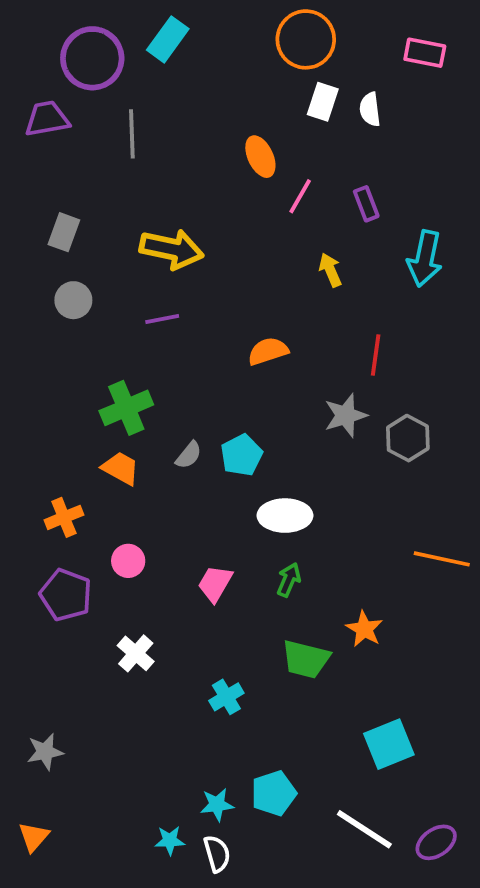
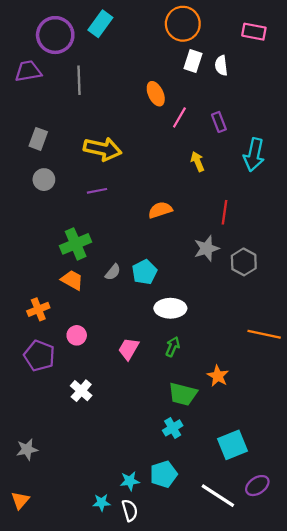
cyan cross: (226, 697) -> (173, 428), moved
purple ellipse: (436, 842) -> (257, 486), moved

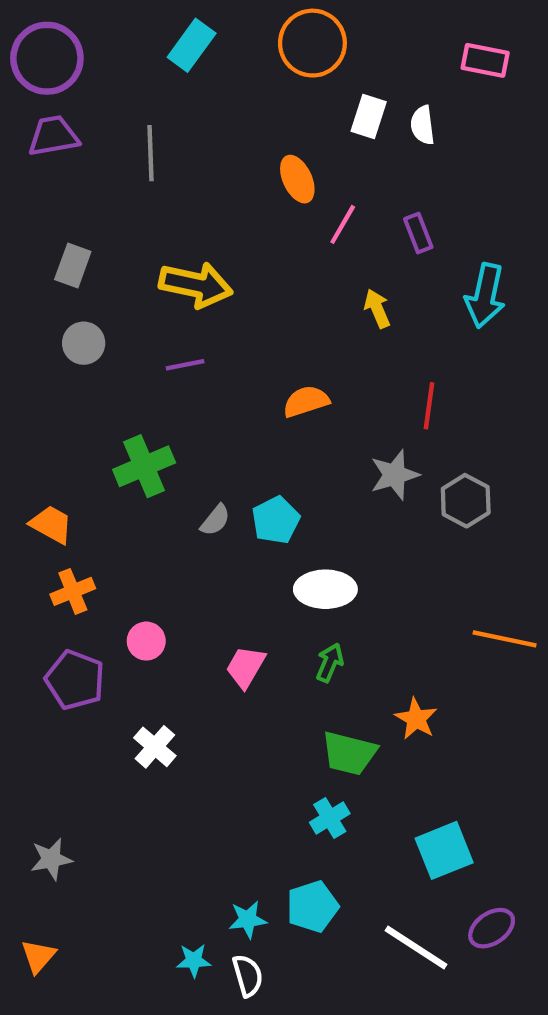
orange circle: (183, 24) -> (312, 43), moved
purple circle: (55, 35) -> (47, 58), moved
orange trapezoid: (72, 280) -> (51, 524), moved

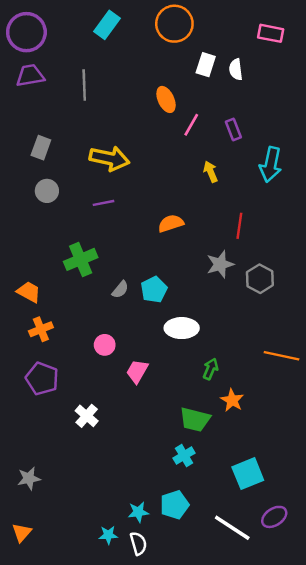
pink circle: (146, 641) -> (105, 345), moved
green arrow: (330, 663) -> (211, 369), moved

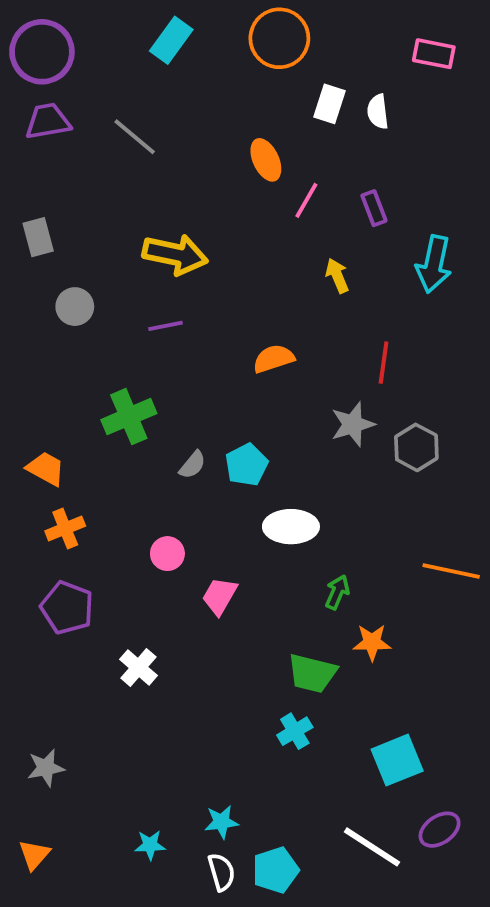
gray line: (84, 85) -> (135, 137), turned -48
gray rectangle: (41, 148) -> (38, 237), moved, turned -35
orange star: (232, 400) -> (372, 642), turned -30
cyan pentagon: (174, 505) -> (276, 870), moved
cyan star: (108, 535) -> (150, 845), moved

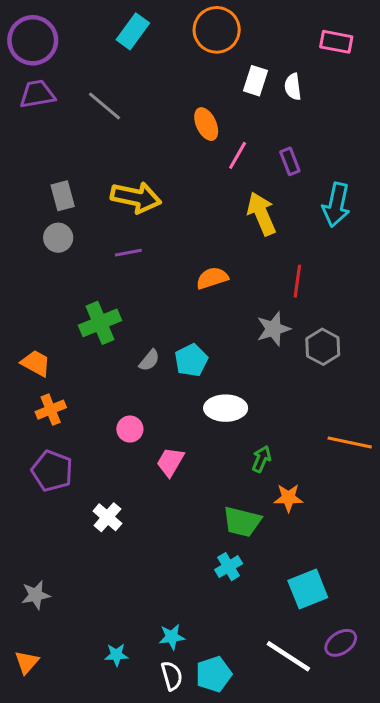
gray rectangle: (38, 237) -> (63, 196), moved
yellow arrow: (337, 276) -> (261, 214), size x1.6

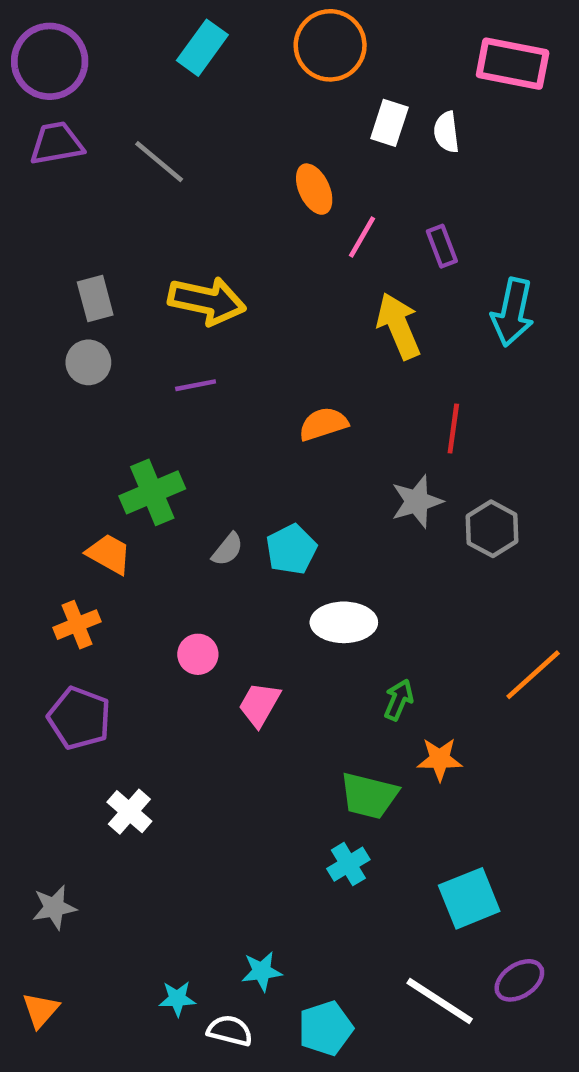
pink rectangle: (336, 42) -> (513, 64), size x1.4
orange trapezoid: (36, 363) -> (109, 554), moved
orange line: (350, 442) -> (533, 675), turned -54
white cross: (107, 517) -> (129, 812), moved
white semicircle: (172, 676) -> (230, 1031), moved, turned -60

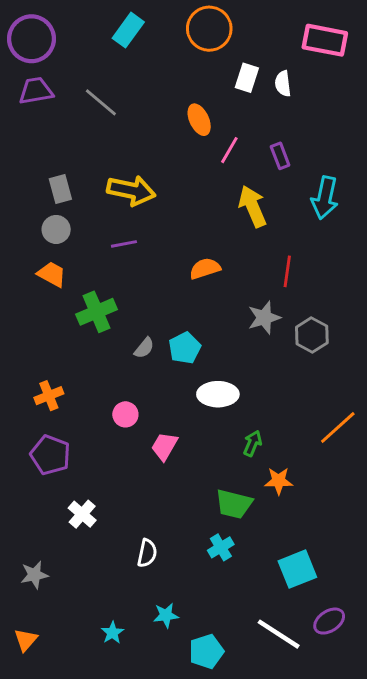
orange trapezoid: (109, 554) -> (52, 274), moved
cyan star: (177, 999) -> (112, 633), turned -30
white semicircle: (230, 1031) -> (147, 553), moved, turned 88

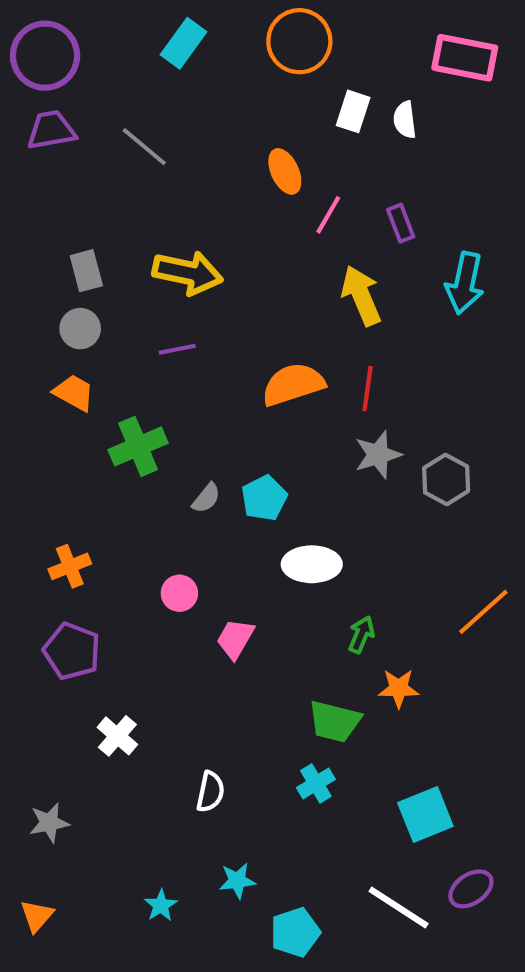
orange semicircle: (205, 268) -> (293, 384), size x1.4
red line: (287, 271) -> (368, 389), moved

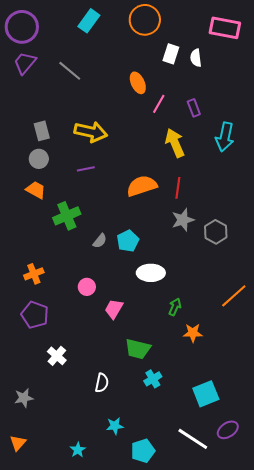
purple trapezoid: (51, 130) -> (25, 63), turned -40
green trapezoid: (334, 721) -> (138, 349), moved
cyan star: (161, 905) -> (78, 450), moved

